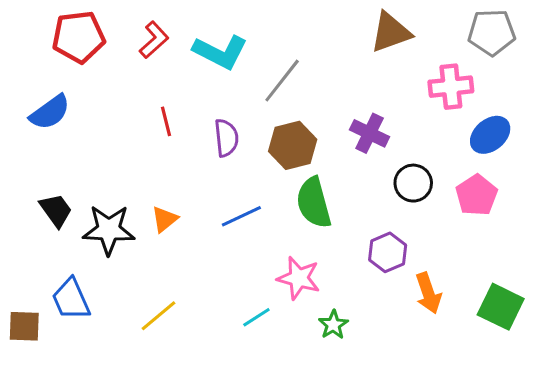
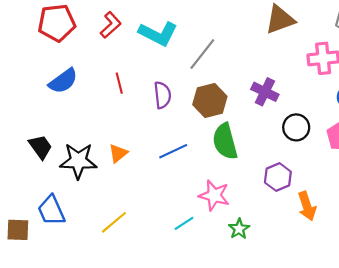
blue semicircle: (50, 112) -> (63, 81), moved

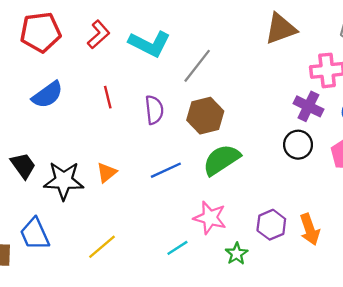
purple cross: (265, 92) -> (308, 106), moved
green semicircle: (225, 141) -> (221, 160), turned 72
purple hexagon: (278, 177) -> (271, 225), moved

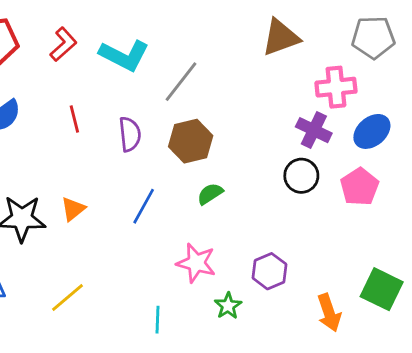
green semicircle: (221, 160) -> (210, 194), size x0.6
blue line: (166, 170) -> (144, 206), turned -36
orange arrow: (310, 229) -> (329, 313), moved
cyan line: (177, 248) -> (157, 320), moved, turned -55

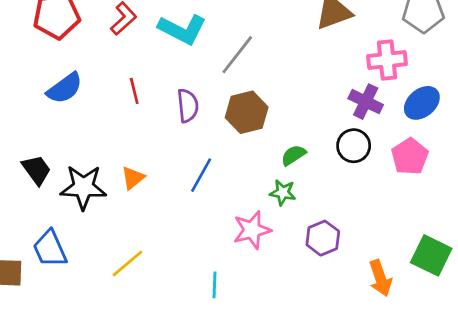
green semicircle: (210, 194) -> (293, 155), moved
pink star: (196, 263) -> (252, 230), turned -30
green star: (228, 306) -> (283, 193), moved, turned -30

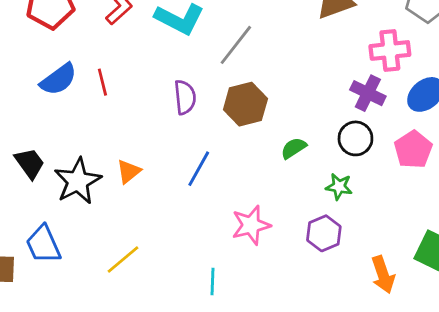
red line: (134, 91) -> (102, 82), moved
black star: (83, 187) -> (78, 181), turned -30
green star: (283, 193) -> (339, 187), moved

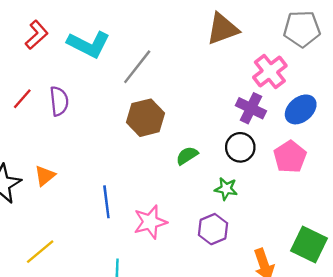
pink cross: (390, 50) -> (270, 72), turned -32
red line: (102, 82) -> (22, 99), turned 55
purple semicircle: (185, 97) -> (59, 101), moved
blue line: (199, 169) -> (106, 202), moved, turned -36

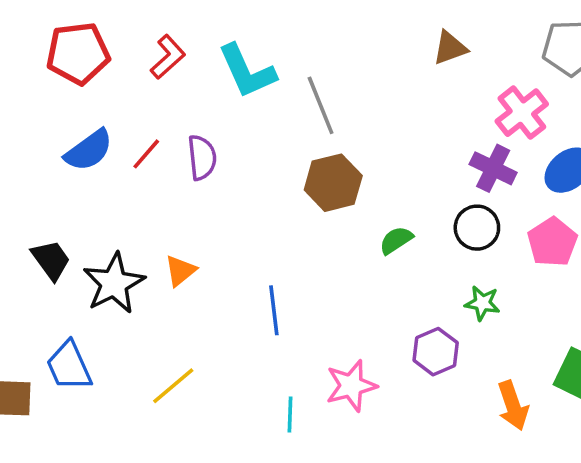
brown triangle: (222, 29) -> (450, 48), size x0.7
cyan L-shape: (89, 44) -> (247, 71), turned 39
gray line: (137, 67) -> (321, 105), turned -60
green star: (226, 189) -> (482, 303), moved
pink star: (150, 222) -> (351, 386), moved

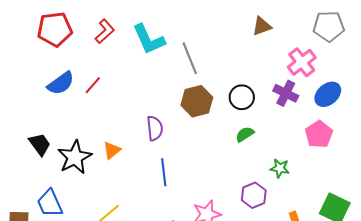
purple semicircle: (202, 158) -> (155, 128), moved
black circle: (477, 228) -> (242, 97), moved
green semicircle: (396, 240) -> (245, 134), moved

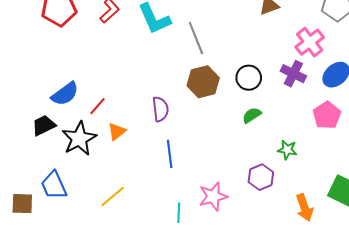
blue semicircle: (61, 83) -> (65, 94), moved
red line: (93, 85) -> (97, 106), moved
black trapezoid: (40, 144) -> (44, 125), turned -80

